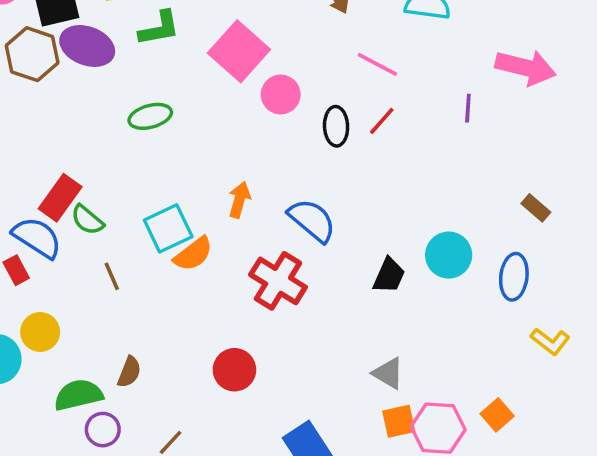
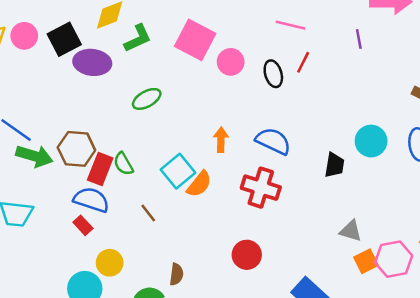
brown hexagon: (32, 54) -> (76, 149), moved
green semicircle: (87, 220) -> (123, 164), moved, turned 35

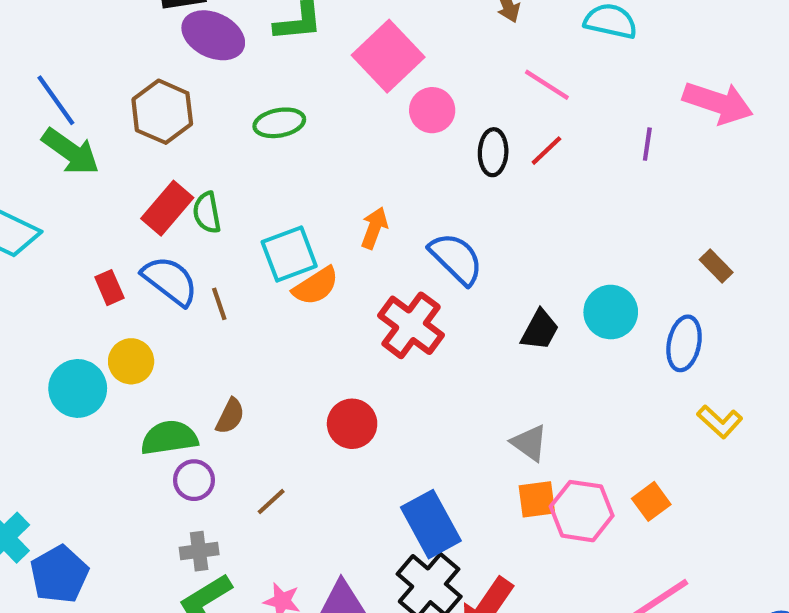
brown hexagon: (76, 149) -> (162, 112), moved
blue semicircle: (91, 200) -> (170, 281), moved

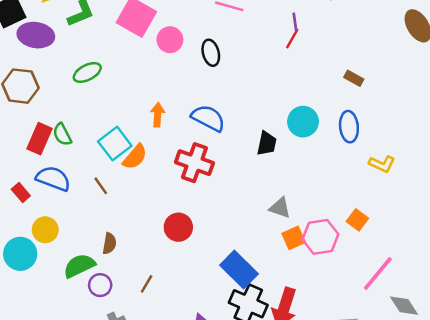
red line: (546, 151) -> (292, 39), moved
brown line: (219, 304) -> (101, 186), moved

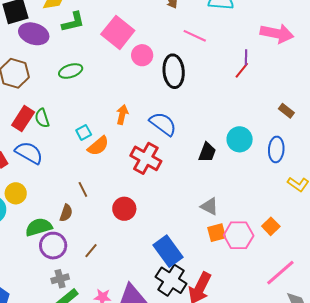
black ellipse: (211, 53) -> (174, 71), size x1.5
cyan square: (115, 144) -> (84, 132), size x0.6
brown line: (101, 186) -> (83, 189), moved
purple circle: (100, 285) -> (53, 246), size x1.4

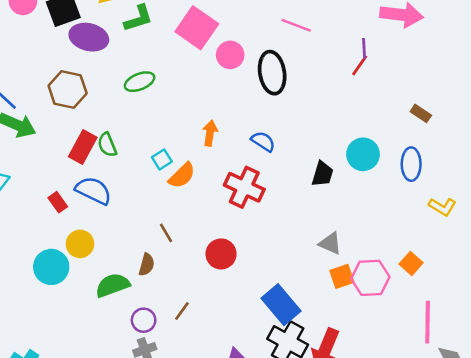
blue semicircle: (163, 124) -> (263, 141), size x0.7
purple circle: (53, 246) -> (144, 320), moved, size x0.7
pink line: (280, 273) -> (428, 322), turned -44

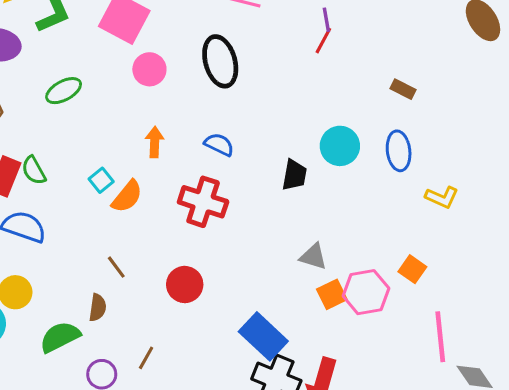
pink circle: (230, 55) -> (149, 69), moved

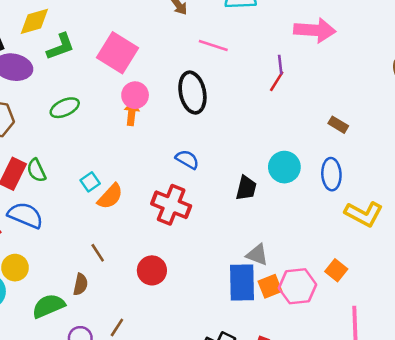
orange arrow: (155, 142) -> (132, 113), moved
yellow L-shape: (442, 197) -> (364, 214), size x1.4
blue rectangle: (263, 336) -> (242, 282), moved, turned 42

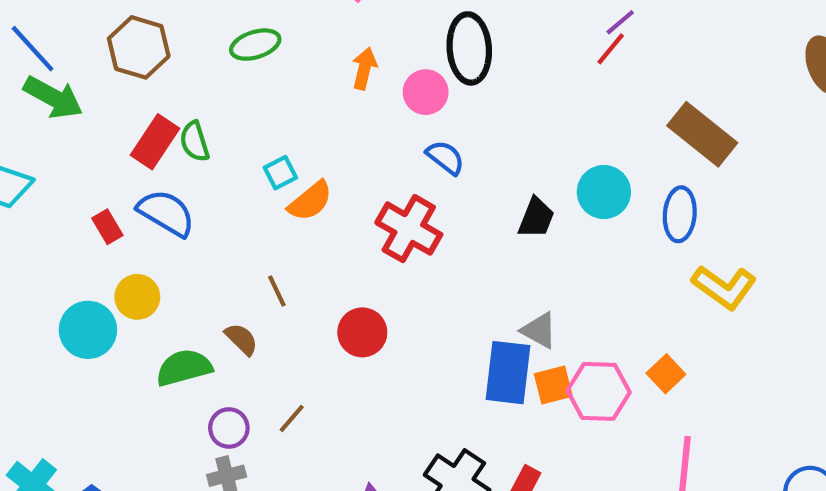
purple line: (280, 65) -> (620, 22), turned 48
pink circle: (135, 95) -> (426, 92), moved
brown rectangle: (338, 125) -> (702, 134), size x2.0
brown semicircle: (80, 284) -> (241, 339), turned -65

